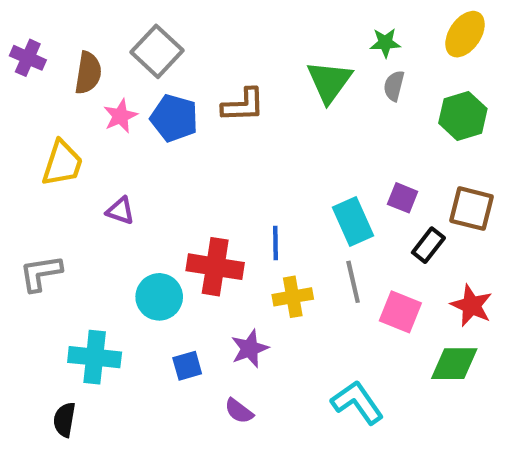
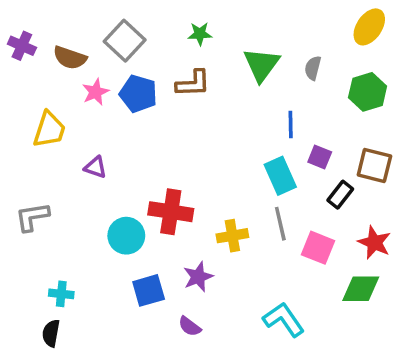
green star: (385, 43) -> (200, 34), moved
brown semicircle: (88, 73) -> (70, 58), turned 100
blue line: (275, 243) -> (291, 124), moved
cyan cross: (95, 357) -> (61, 294), moved, size x0.6
blue square: (187, 366) -> (149, 290), size x1.4

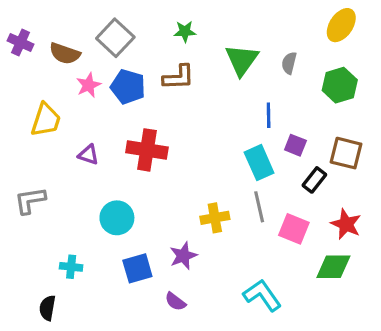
red cross: (171, 212) -> (147, 150), moved
cyan cross: (61, 294) -> (71, 267), moved

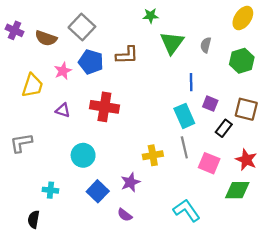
green star: (185, 31) -> (151, 16), moved
pink star: (88, 85) -> (63, 71), moved
blue square: (137, 268) -> (98, 191), turned -30

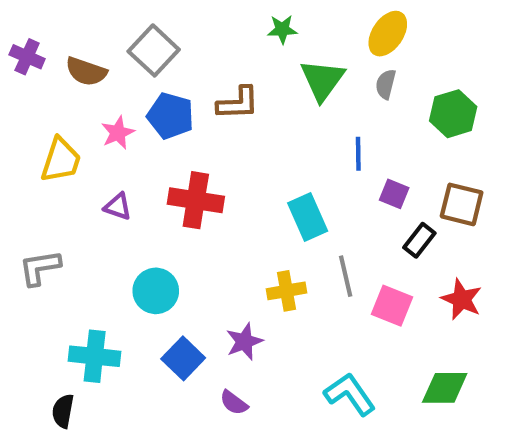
yellow ellipse: (243, 18) -> (388, 34), moved
cyan rectangle: (184, 116) -> (308, 217), moved
cyan cross: (50, 190) -> (95, 356), size x1.6
green diamond: (237, 190) -> (445, 388), moved

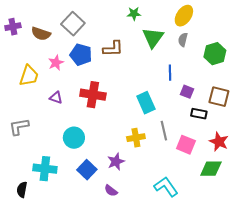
purple cross: (27, 57) -> (13, 27), turned -35
black rectangle: (419, 240) -> (199, 114), turned 63
green diamond: (445, 388) -> (211, 169), moved
black semicircle: (63, 411) -> (22, 190), moved

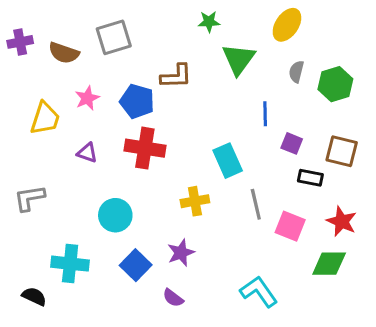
gray square: (73, 24) -> (114, 37), turned 30
gray semicircle: (183, 40) -> (296, 72), moved
blue pentagon: (81, 55) -> (137, 101), moved
yellow cross: (136, 138) -> (195, 201), moved
black semicircle: (22, 190) -> (34, 296), turned 105

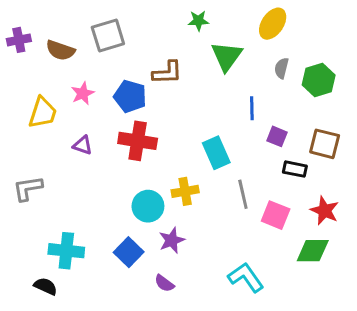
cyan circle: (115, 215) -> (148, 206), moved
black semicircle: (34, 296) -> (46, 286), moved

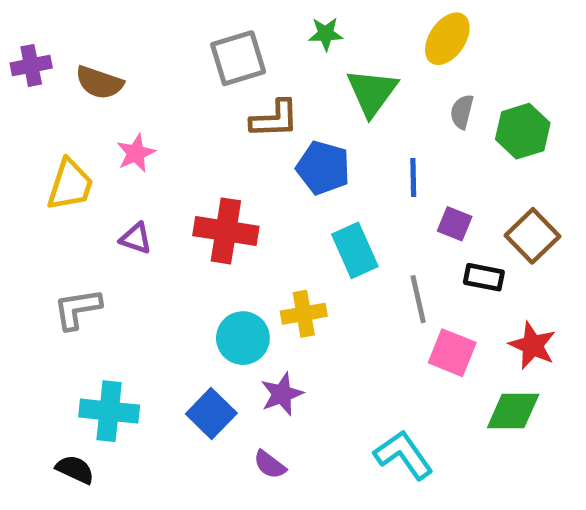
gray square: (108, 35) -> (238, 58), moved
blue pentagon: (130, 96) -> (323, 168), moved
brown square: (325, 144) -> (533, 236), turned 32
gray L-shape: (28, 188) -> (77, 309), moved
gray line: (243, 194) -> (418, 299), moved

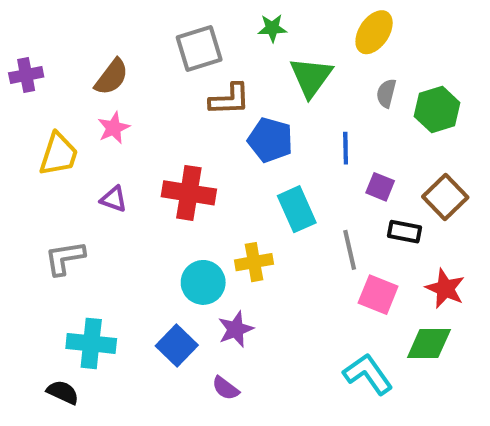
purple cross: (31, 65) -> (26, 75), moved
brown semicircle: (99, 83) -> (112, 77), moved, turned -72
cyan L-shape: (404, 455) -> (368, 374), moved

